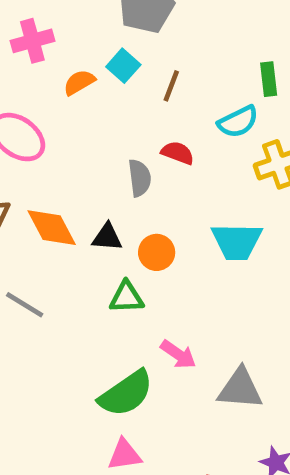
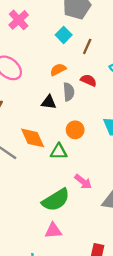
pink cross: (32, 41) -> (19, 20), turned -30
orange semicircle: (79, 82) -> (58, 70), moved
orange diamond: (52, 228) -> (33, 138), moved
black triangle: (107, 237) -> (49, 102), moved

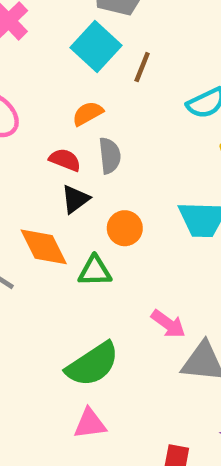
cyan square: (64, 35) -> (96, 47), size x1.5
red semicircle: (88, 80) -> (65, 160), moved
black triangle: (49, 102) -> (75, 199), moved, turned -42
pink arrow: (83, 182) -> (168, 324), moved

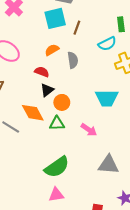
cyan square: (96, 47) -> (55, 18), turned 35
gray semicircle: (110, 156) -> (73, 60), moved
orange circle: (125, 228) -> (62, 102), moved
pink arrow: (168, 324) -> (89, 130), moved

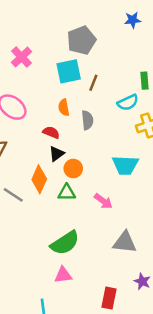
orange semicircle: (52, 50) -> (64, 107), turned -72
orange diamond: (33, 113) -> (39, 179), turned 50

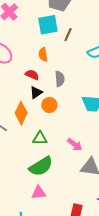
gray semicircle: (87, 120) -> (60, 79), moved
green triangle: (67, 193) -> (40, 138), moved
pink arrow: (103, 201) -> (75, 145), moved

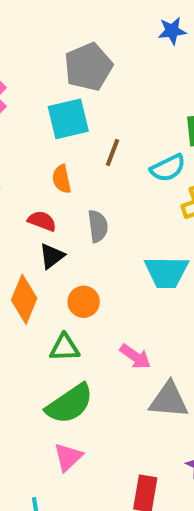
brown line: (68, 35) -> (112, 152), moved
orange circle: (49, 105) -> (84, 302), moved
pink triangle: (39, 193) -> (68, 457), turned -35

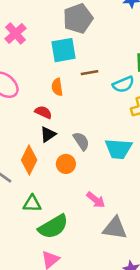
brown line: (112, 152) -> (90, 73), turned 56
gray semicircle: (98, 226) -> (81, 141), moved, turned -30
green triangle: (65, 348) -> (32, 204), moved

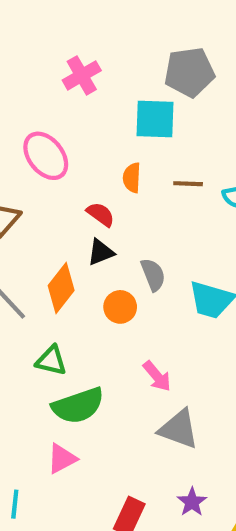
brown line: (90, 73) -> (188, 184), moved

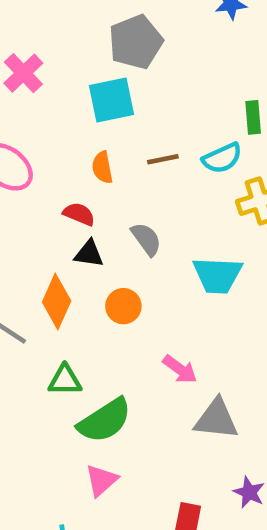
black triangle: (101, 252) -> (89, 254), turned 44
gray semicircle: (153, 275) -> (146, 239), moved

